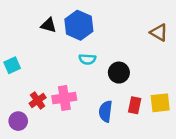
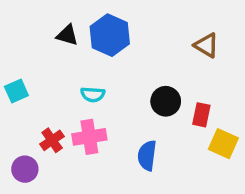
brown triangle: (159, 32) -> (206, 45), moved
cyan semicircle: (87, 59) -> (93, 94), moved
yellow square: (160, 103) -> (223, 144), turned 30
red rectangle: (135, 105) -> (201, 115), moved

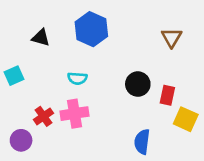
black triangle: (67, 35) -> (41, 38), moved
brown triangle: (206, 45) -> (172, 38), turned 30
blue semicircle: (147, 156) -> (142, 142), moved

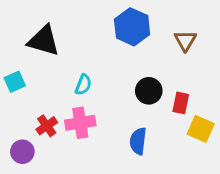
blue hexagon: (91, 29) -> (132, 27), moved
black triangle: (41, 38) -> (44, 41), size x1.6
cyan semicircle: (77, 78) -> (83, 85), turned -72
blue semicircle: (142, 142) -> (138, 141), moved

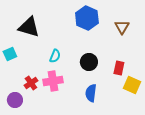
black circle: (149, 91) -> (89, 62), moved

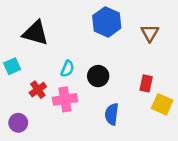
black circle: (89, 62) -> (98, 76), moved
red cross: (31, 83) -> (38, 90), moved

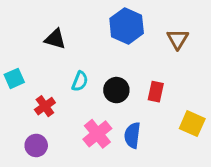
black triangle: (35, 33) -> (55, 39), moved, size x0.7
red rectangle: (146, 83) -> (156, 92), moved
pink cross: (65, 99) -> (97, 134), moved, turned -30
purple circle: (18, 123) -> (36, 145), moved

